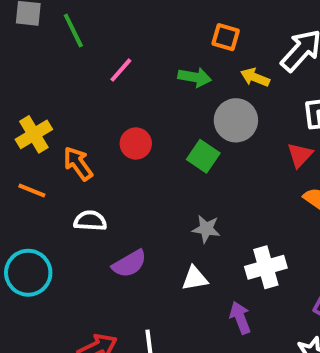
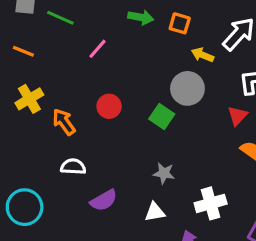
green line: (73, 31) -> (60, 18), turned -40
green arrow: (195, 77) -> (141, 17), moved
orange line: (32, 191) -> (23, 51), moved

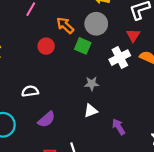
orange arrow: (64, 122) -> (65, 25), moved
purple semicircle: (104, 200) -> (46, 119), moved
white cross: (211, 203) -> (120, 58), moved

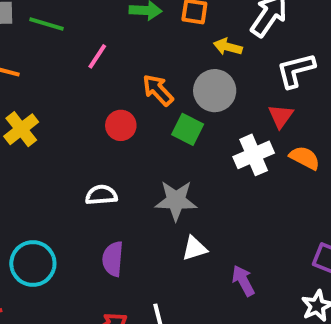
gray star: (92, 84) -> (176, 200), moved, size x1.5
white semicircle: (30, 91) -> (101, 195), moved
purple semicircle: (46, 119) -> (113, 259), turned 132

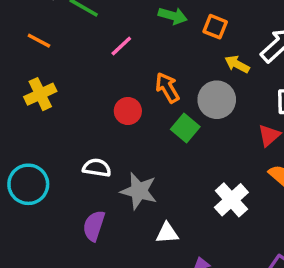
white cross: (254, 155) -> (231, 200), moved, turned -32
gray star: (176, 200) -> (139, 191), moved
cyan circle: (33, 264) -> (28, 184), moved

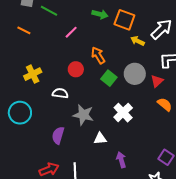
orange square: (215, 27) -> (124, 20), size x1.5
yellow cross: (40, 94) -> (33, 74), moved
gray circle: (217, 100) -> (135, 74), moved
white semicircle: (97, 168) -> (60, 93), moved
white cross: (231, 200) -> (123, 113), moved

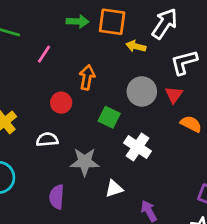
orange arrow: (98, 55) -> (87, 77), turned 54
green square: (109, 78) -> (109, 117), moved

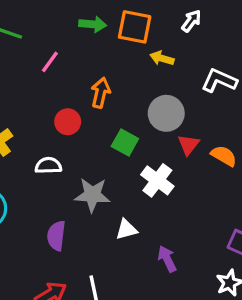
white arrow: (165, 24) -> (191, 21), moved, size x0.6
white L-shape: (184, 62) -> (219, 81), turned 36
red triangle: (174, 95) -> (189, 145), moved

